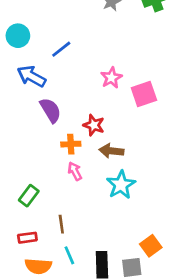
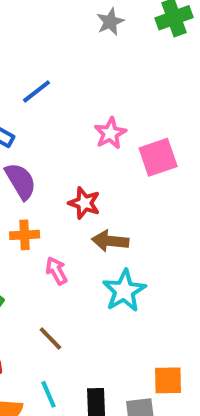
orange cross: (71, 144) -> (25, 235), moved
brown line: (61, 224) -> (50, 339), moved, turned -36
orange square: (151, 246) -> (168, 380), turned 35

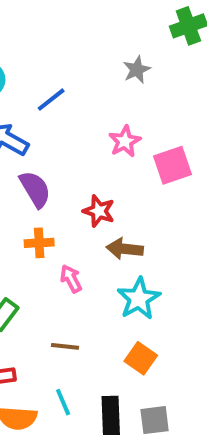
gray star: (110, 22) -> (137, 70), moved
brown line: (50, 339) -> (65, 346), turned -40
orange square: (168, 380) -> (141, 358), moved, turned 36

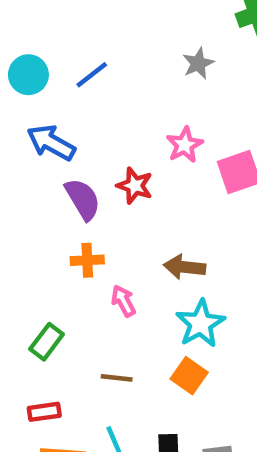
blue line: (51, 100) -> (92, 75), moved
red star: (99, 211) -> (135, 186), moved
orange square: (141, 358) -> (189, 376), moved

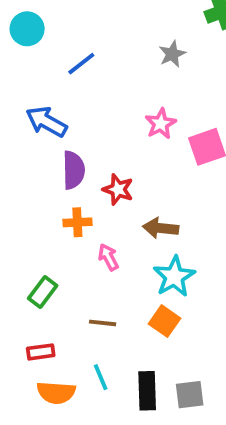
cyan circle: (28, 75) -> (27, 29), moved
red star: (135, 186) -> (118, 189), moved
purple semicircle: (83, 199) -> (74, 170), turned 30

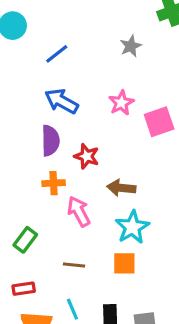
blue arrow: (46, 122) -> (61, 101), moved
pink arrow: (108, 257) -> (79, 211), size x1.4
orange square: (164, 321) -> (124, 263), turned -35

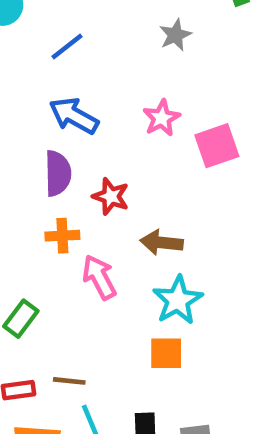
brown line: (74, 265) -> (69, 381), moved

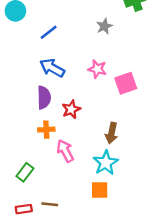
pink star: (162, 118) -> (97, 69), turned -30
red star: (111, 196) -> (71, 109), turned 30
brown arrow: (162, 243) -> (112, 133), moved, turned -84

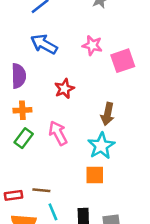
purple semicircle: (44, 97) -> (19, 76), moved
orange cross: (46, 130) -> (22, 110), moved
green rectangle: (25, 172) -> (24, 138), moved

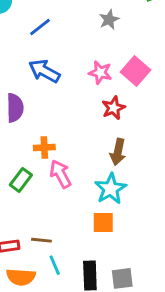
pink square: (123, 61) -> (136, 71), moved, turned -30
red star: (64, 89) -> (113, 108), moved
orange cross: (22, 110) -> (44, 148), moved

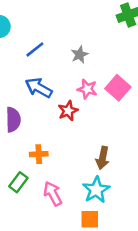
gray star: (109, 20) -> (80, 55), moved
red star: (113, 108) -> (68, 111), moved
pink arrow: (61, 174) -> (53, 194), moved

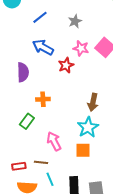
pink arrow: (53, 194) -> (54, 141), moved

